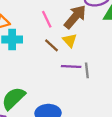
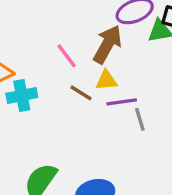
yellow triangle: (70, 40) -> (106, 80), turned -42
purple line: (71, 66) -> (122, 102), moved

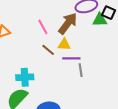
cyan cross: (22, 95) -> (25, 77), moved

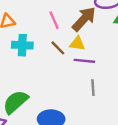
gray line: (81, 70) -> (93, 88), moved
cyan cross: (25, 77) -> (22, 45), moved

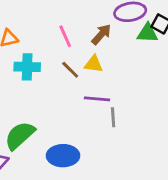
brown arrow: (84, 19) -> (101, 34), size x0.7
purple line: (84, 61) -> (97, 99), moved

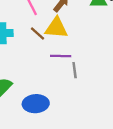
yellow triangle: (94, 64) -> (56, 28), size x1.5

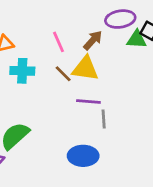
blue ellipse: (36, 104) -> (83, 156), moved

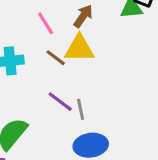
purple line: (88, 102) -> (60, 102), moved, turned 40
gray line: (104, 119) -> (81, 109), moved

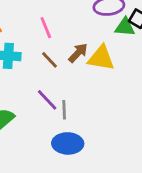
brown arrow: (83, 16) -> (78, 53), moved
yellow triangle: (79, 48) -> (101, 58), moved

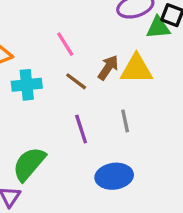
purple line: (47, 100) -> (81, 129), turned 35
gray line: (64, 110) -> (125, 121), moved

